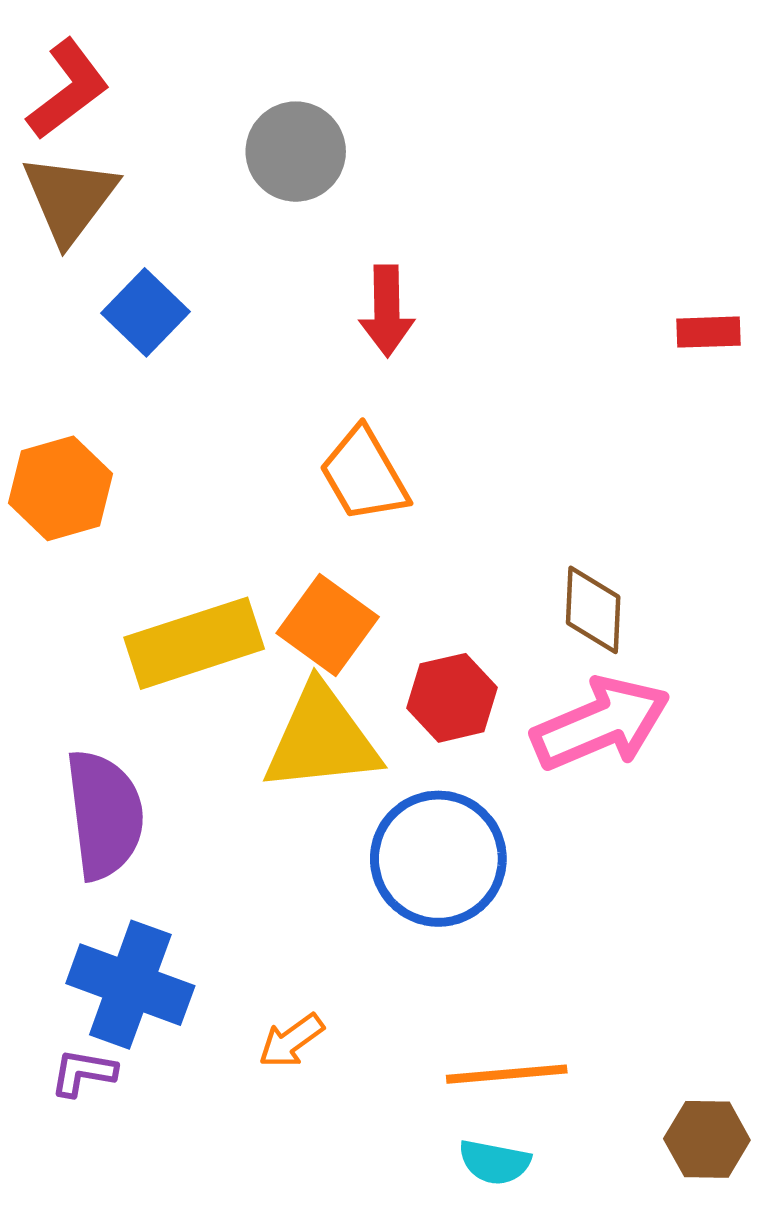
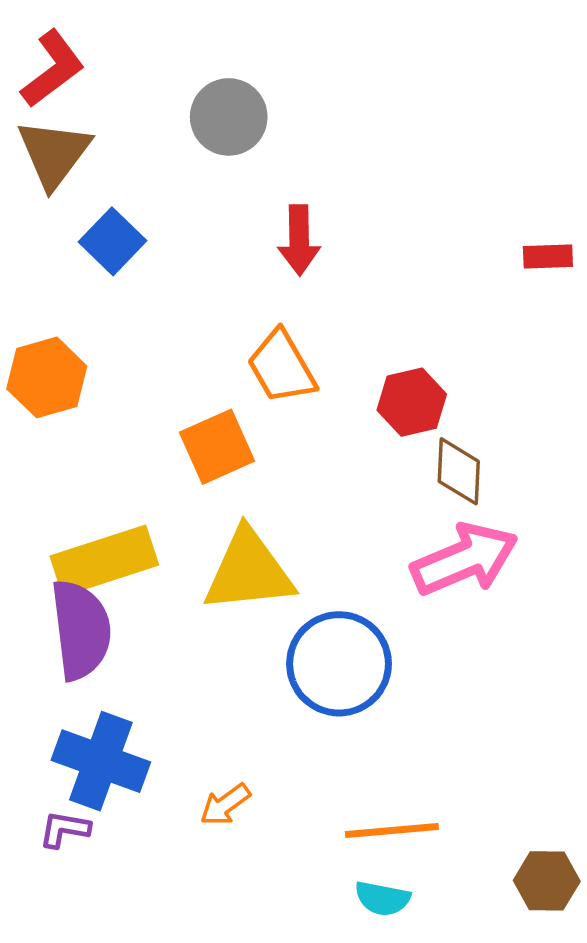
orange square: (328, 625) -> (217, 447), moved, turned 30
yellow rectangle: (194, 643) -> (104, 561), moved
red hexagon: (452, 698) -> (412, 402), moved

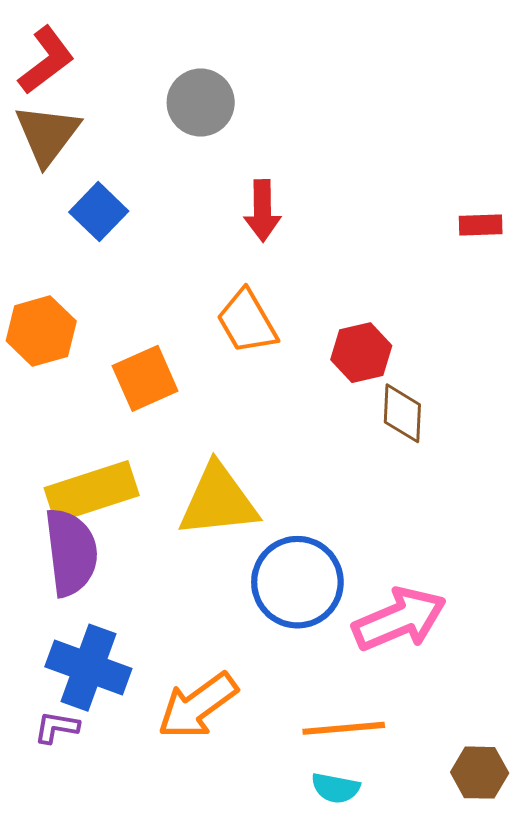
orange square: (217, 447) -> (145, 378), moved
pink arrow: (465, 559) -> (399, 619), moved
orange arrow: (225, 805) -> (198, 706), size x1.8

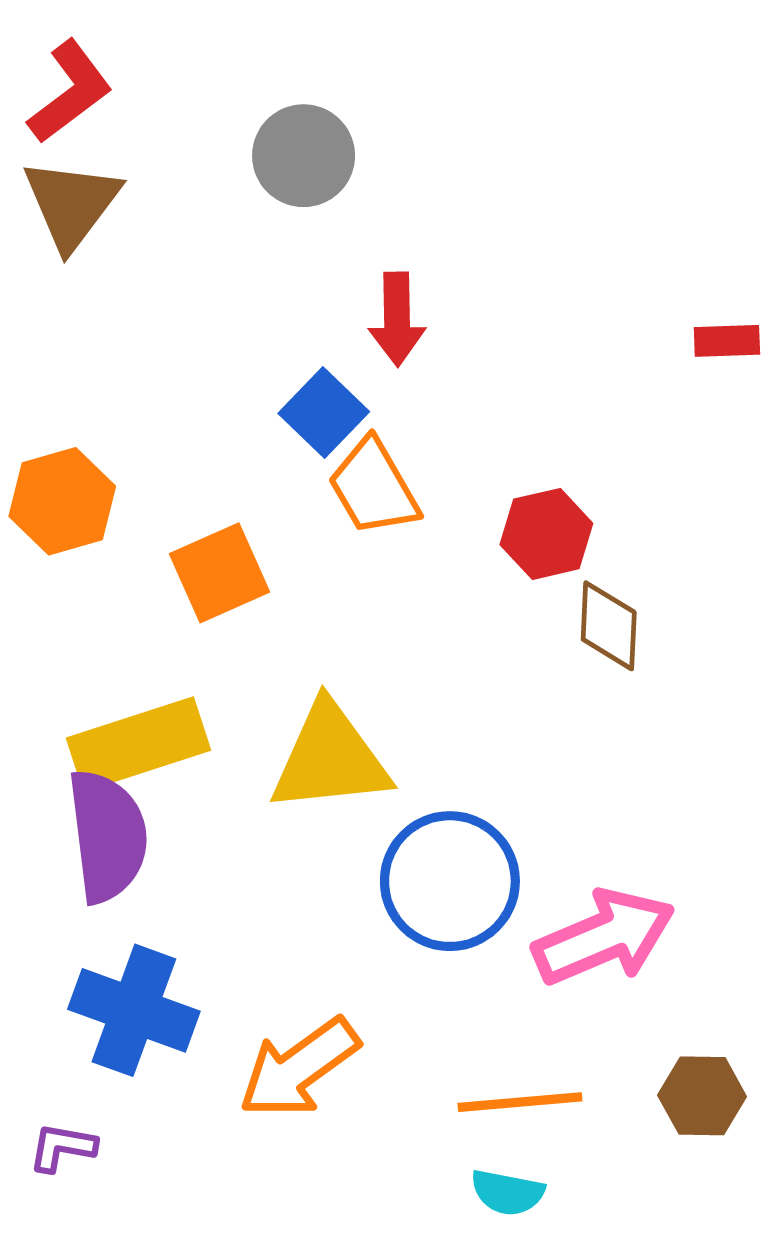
blue square: (99, 212) -> (324, 413), moved
purple L-shape: (57, 727) -> (62, 1147), moved
brown hexagon: (480, 773) -> (702, 1096), moved

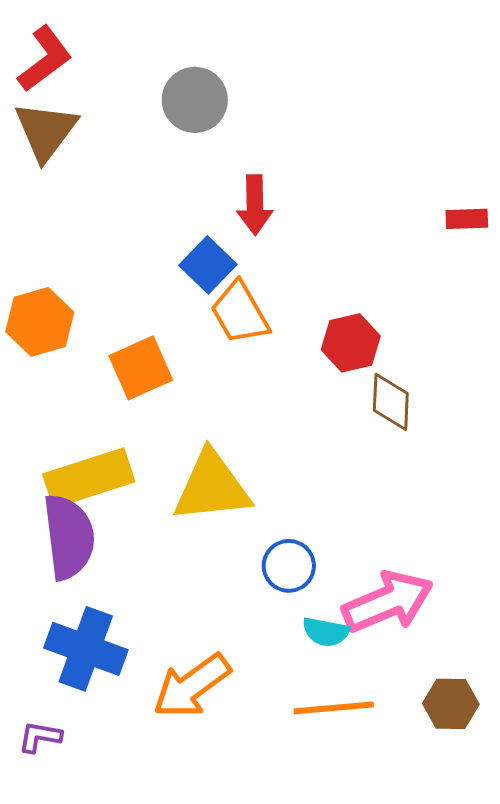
blue circle: (450, 881) -> (289, 566), size x0.6
cyan semicircle: (507, 1192) -> (326, 632), moved

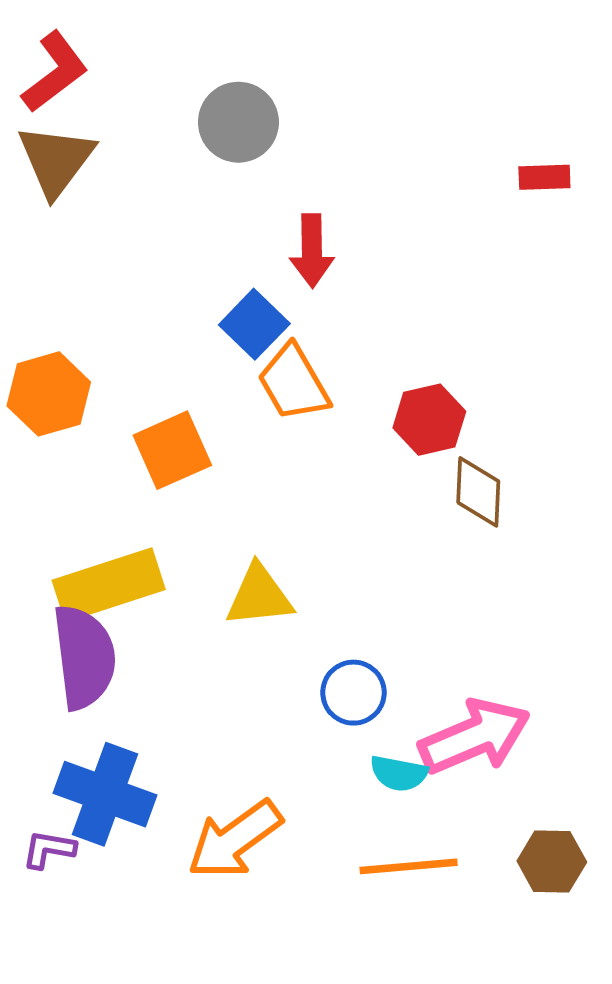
red rectangle: (467, 219) -> (544, 177), moved
yellow triangle: (212, 487) -> (259, 596), size x0.7
purple L-shape: (40, 737) -> (49, 849), moved

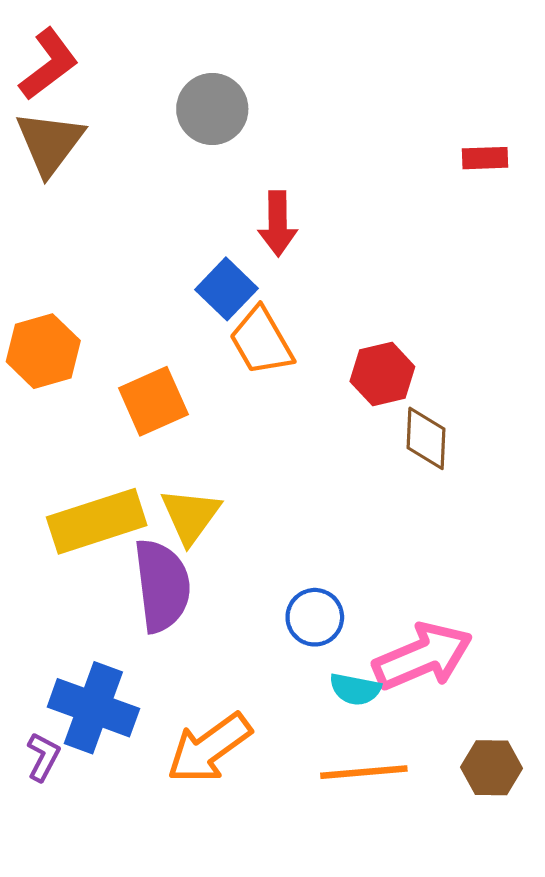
yellow triangle: (259, 596) -> (190, 516), moved, turned -48
purple semicircle: (84, 657) -> (162, 586), moved
purple L-shape: (49, 849) -> (43, 757), turned 108

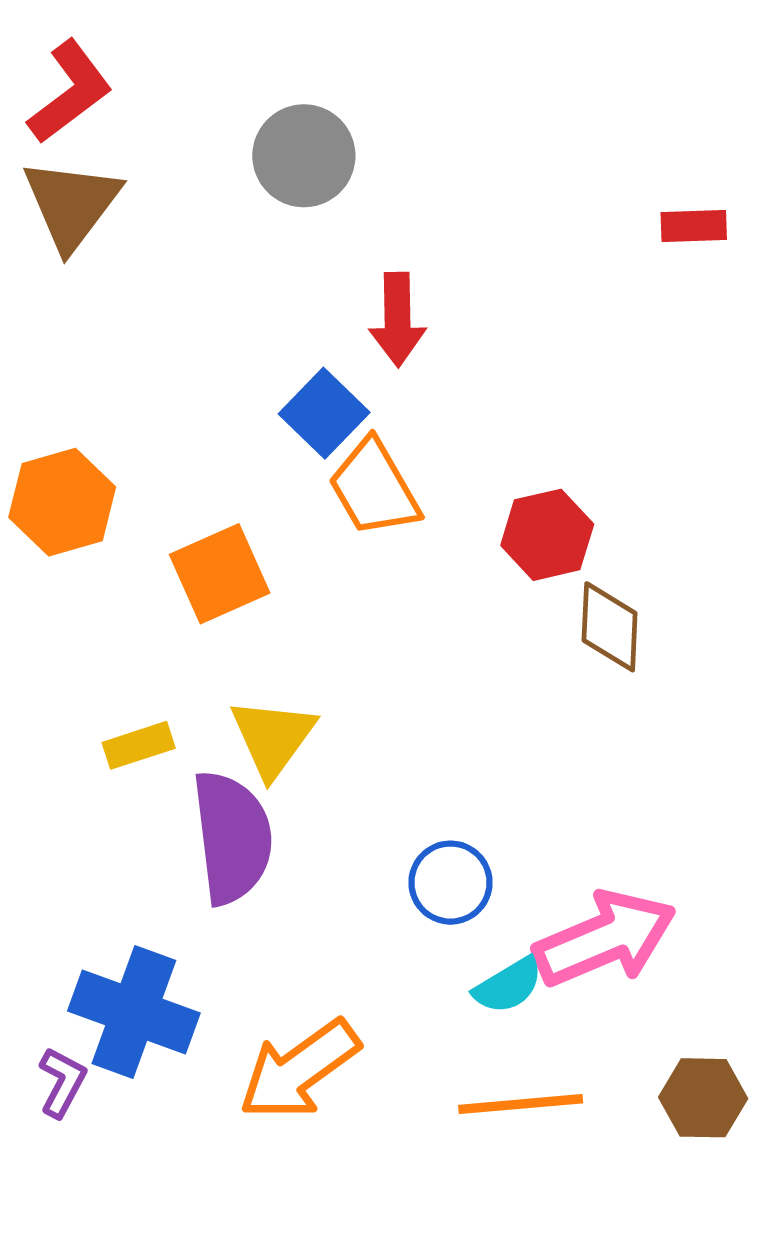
yellow rectangle: (97, 521) -> (139, 745), size x0.5
cyan semicircle: (355, 689) -> (508, 986), turned -42

